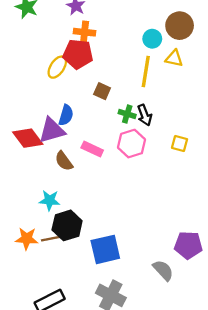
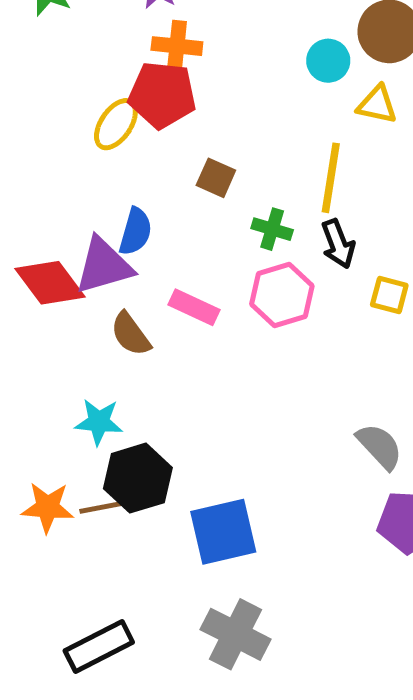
yellow line: (146, 71) -> (331, 178), moved
black arrow: (145, 115) -> (338, 244), moved
gray semicircle: (163, 270) -> (380, 446), moved

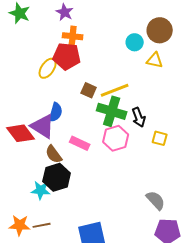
yellow line: (331, 178) -> (115, 90), moved, turned 60
green cross: (272, 229) -> (112, 111), size x1.8
purple triangle: (104, 266) -> (43, 126), turned 48
black hexagon: (138, 478) -> (57, 177), moved

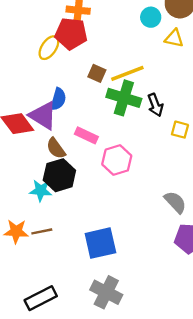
pink hexagon: (116, 138) -> (117, 160), moved

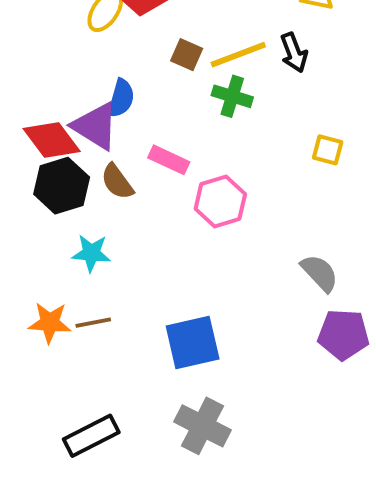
green cross: (124, 98) -> (232, 96), size x0.7
black arrow: (155, 105) -> (294, 53), moved
black hexagon: (59, 175) -> (62, 186), moved

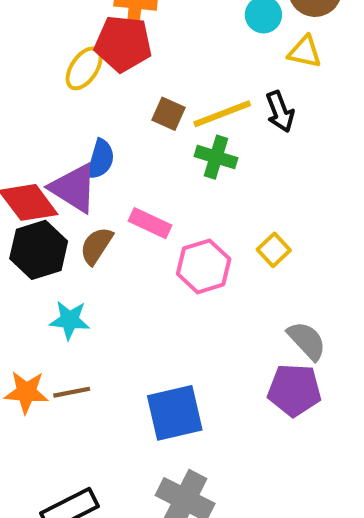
yellow square: (328, 150) -> (274, 250), moved, turned 32
brown semicircle: (117, 182) -> (96, 246), turned 69
purple pentagon: (343, 335) -> (294, 390), moved

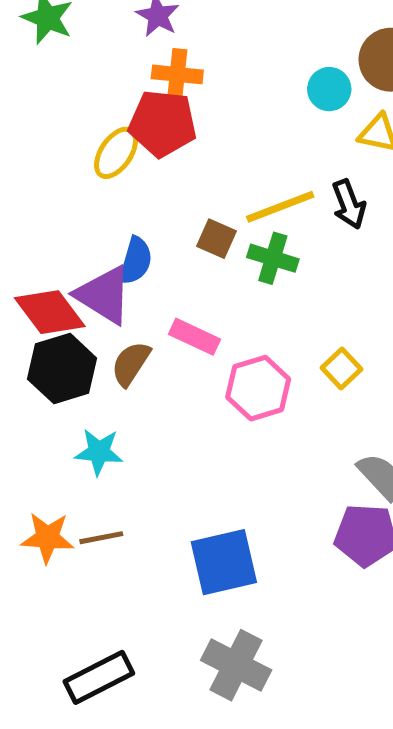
brown square: (169, 114) -> (217, 239), moved

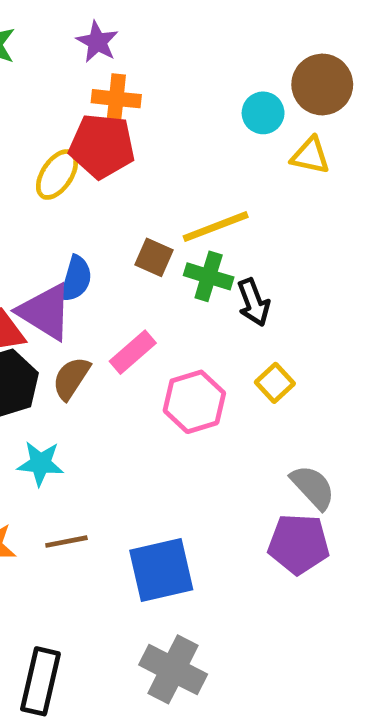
black arrow: (349, 204) -> (254, 302), moved
pink rectangle: (194, 337) -> (133, 352), turned -66
brown line: (101, 538) -> (66, 542), moved
black rectangle: (99, 677) -> (40, 681), turned -50

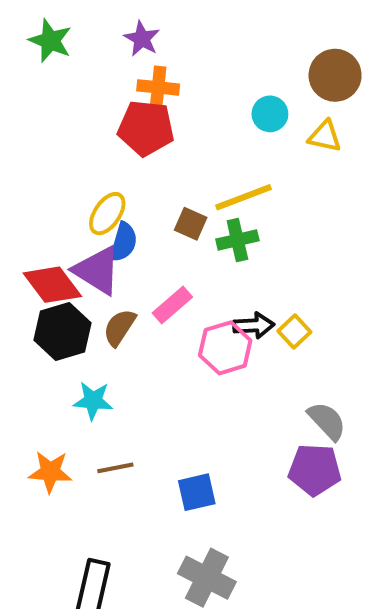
cyan circle: (263, 113) -> (270, 114), moved
yellow ellipse: (57, 174) -> (107, 214), moved
green cross: (209, 276) -> (237, 240), turned -30
black arrow: (254, 302) -> (254, 325), moved, turned -72
blue square: (161, 570) -> (197, 492), size x0.7

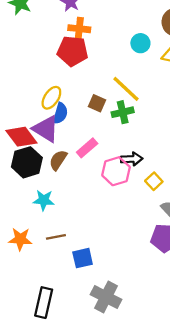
yellow line: (244, 197) -> (126, 89), turned 64
yellow square: (294, 332) -> (154, 181), moved
blue square: (197, 492) -> (83, 258), moved

